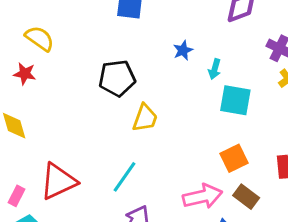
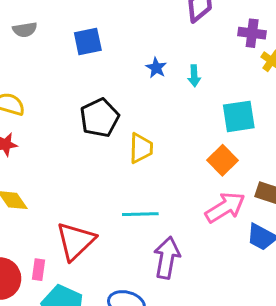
cyan square: (235, 100) -> (239, 116), moved
orange square: (234, 158) -> (222, 160), moved
cyan line: (124, 177) -> (140, 214), turned 72

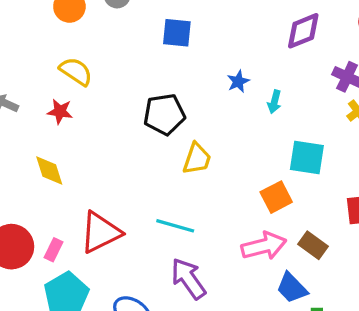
purple arrow: (167, 258) -> (188, 279), turned -63

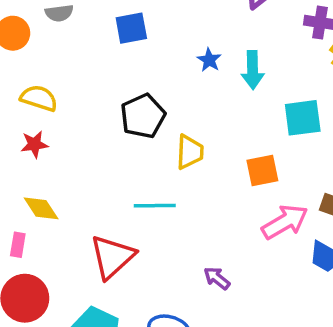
cyan arrow: (274, 102) -> (253, 70), size x1.5
orange square: (276, 197) -> (262, 170), moved, turned 32
cyan line: (175, 226) -> (155, 206), moved
pink rectangle: (54, 250) -> (18, 245), moved
purple arrow: (188, 279) -> (217, 278), size x0.6

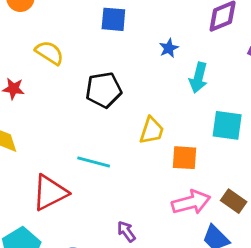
blue star: (209, 60) -> (169, 48), moved
yellow semicircle: (39, 98) -> (49, 53), moved
yellow trapezoid: (190, 152) -> (152, 130), moved

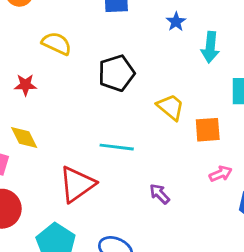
yellow trapezoid: (152, 130) -> (171, 107), turned -60
pink arrow: (191, 202) -> (221, 174), size x0.6
purple arrow: (126, 231) -> (160, 194), moved

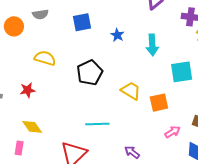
blue star: (176, 22) -> (117, 35), moved

